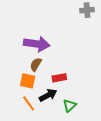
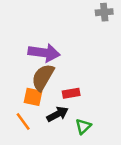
brown semicircle: (36, 64) -> (43, 77), size x1.6
orange line: (29, 103) -> (23, 122), moved

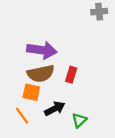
brown semicircle: (43, 77) -> (41, 74), turned -132
red rectangle: (71, 93) -> (71, 75), moved, turned -63

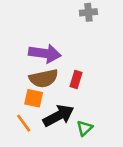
gray cross: (99, 12) -> (88, 12), moved
black arrow: (55, 109) -> (59, 116), size x1.4

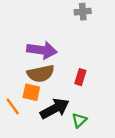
red rectangle: (76, 80) -> (80, 77), moved
orange line: (24, 123) -> (13, 106), moved

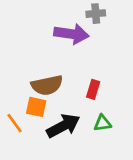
purple arrow: (42, 50) -> (71, 34), moved
green triangle: (79, 120) -> (102, 123), moved, turned 35

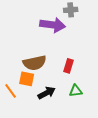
black arrow: (63, 126) -> (47, 93), size x0.7

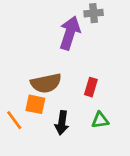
purple arrow: (53, 25) -> (70, 33), turned -80
black arrow: (47, 93) -> (62, 123), turned 126

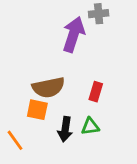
orange line: (14, 120) -> (15, 140), moved
green triangle: (100, 120) -> (90, 126), moved

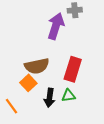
red rectangle: (96, 92) -> (73, 69), size x1.6
orange square: (37, 110) -> (28, 83), turned 35

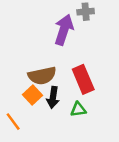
red rectangle: (73, 69) -> (83, 79), turned -40
black arrow: (49, 98) -> (53, 97), moved

